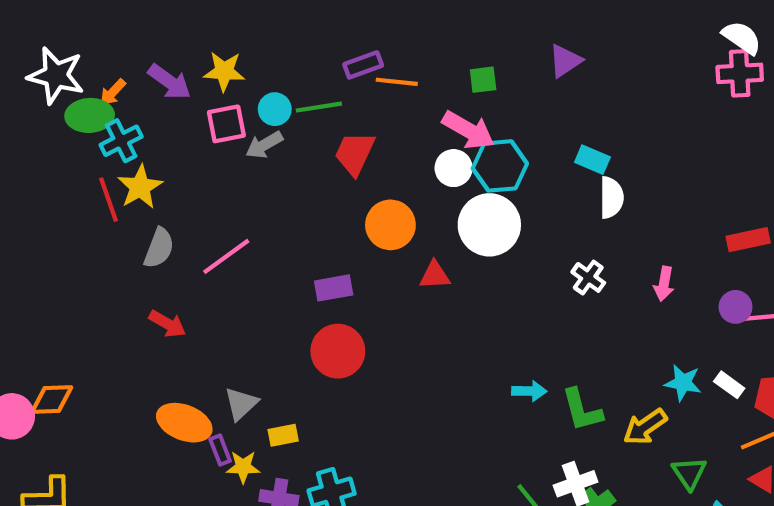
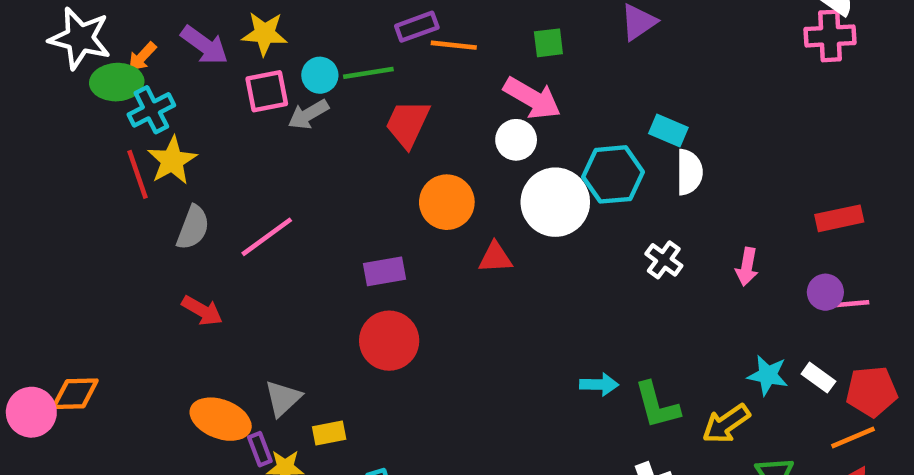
cyan hexagon: (500, 166) -> (613, 174), moved

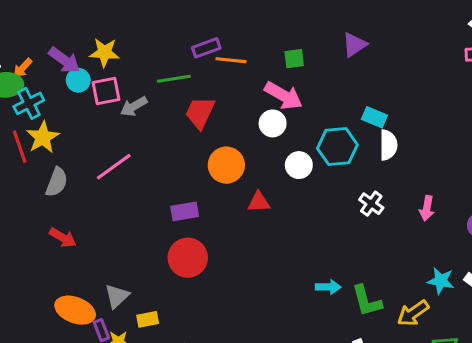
cyan circle: (320, 75) -> (78, 80), moved
white circle: (555, 202) -> (299, 165), size x0.6
pink line: (267, 237) -> (114, 167), moved

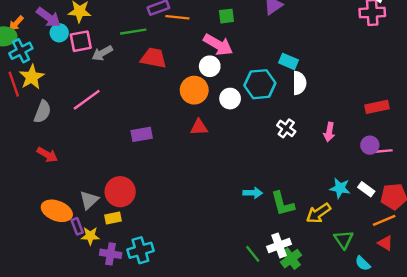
red trapezoid: (200, 113) -> (154, 58), turned 76
orange circle: (226, 165) -> (194, 90), moved
red circle: (188, 258) -> (120, 192), moved

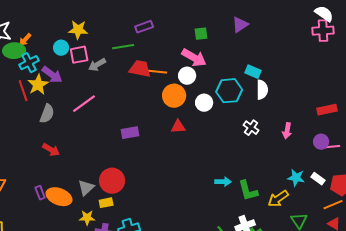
purple arrow: (48, 17) -> (52, 75), moved
orange line: (177, 17) -> (157, 72), moved
purple rectangle: (77, 226) -> (40, 193), moved

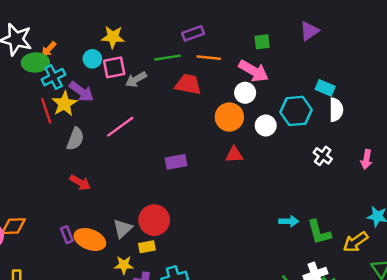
orange line: (157, 72) -> (209, 58), moved

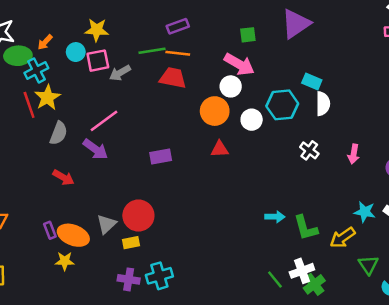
purple triangle: (309, 31) -> (296, 24), size x1.5
orange arrow: (49, 49) -> (45, 42), moved
orange line: (209, 58) -> (178, 53), moved
purple arrow: (81, 92) -> (95, 149), moved
yellow star: (124, 265) -> (65, 261), moved

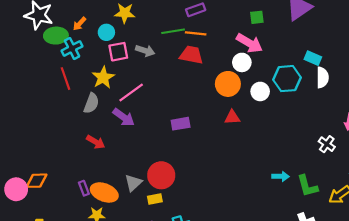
pink square: (98, 61) -> (118, 52), moved
gray arrow: (120, 73) -> (145, 51), turned -132
yellow star: (47, 98) -> (103, 77), moved
white cross: (309, 150) -> (327, 144), moved

